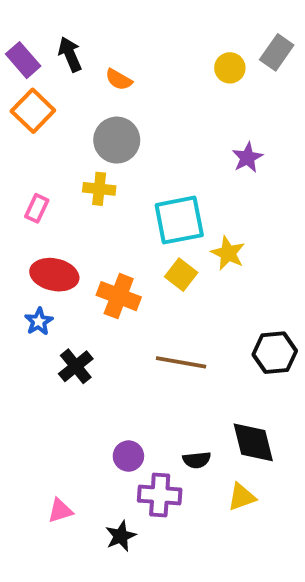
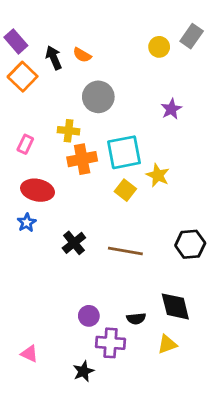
black arrow: (70, 54) -> (54, 58), moved
gray circle: (117, 140) -> (98, 97), moved
orange cross: (119, 296) -> (82, 159), moved, turned -32
black cross: (76, 366) -> (74, 243), moved
pink triangle: (60, 511) -> (29, 354), moved, turned 42

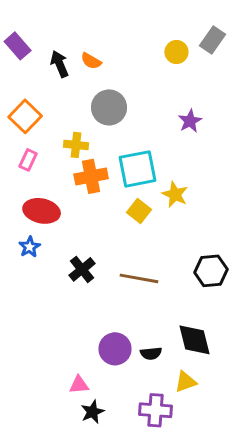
orange square: (23, 77) -> (25, 116), moved
purple circle: (89, 316) -> (115, 349), moved, size x1.4
purple cross: (110, 343) -> (155, 410), moved
pink triangle: (29, 354) -> (79, 385), moved, turned -30

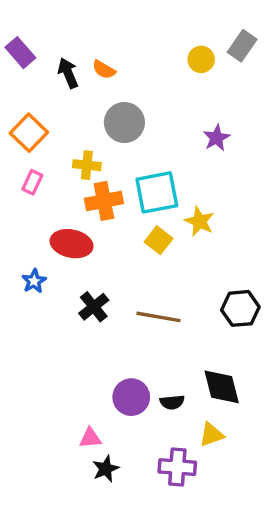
red ellipse: (42, 211) -> (72, 244), moved

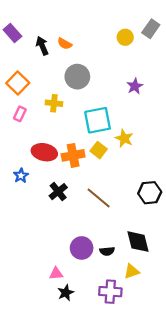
orange cross: (104, 201) -> (73, 155), moved
brown line: (159, 317) -> (99, 198), turned 30

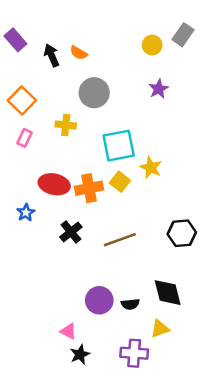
purple star: (135, 86) -> (159, 89), moved
brown line: (99, 198) -> (120, 240), turned -60
pink triangle: (56, 274) -> (68, 331), turned 32

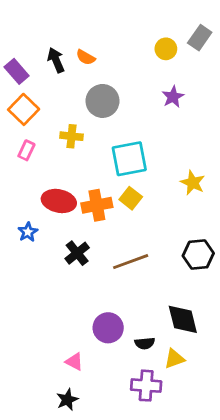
purple rectangle: (15, 40) -> (17, 71), moved
yellow star: (151, 167) -> (193, 183), moved
black semicircle: (130, 304) -> (145, 343), moved
black star: (80, 354) -> (67, 400), moved

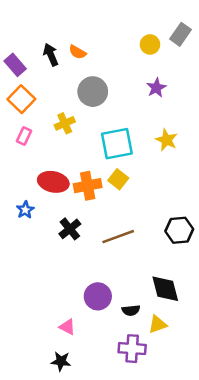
yellow cross: (71, 136) -> (65, 123), turned -30
yellow star: (193, 183) -> (167, 140), moved
black star: (67, 400) -> (61, 361), turned 30

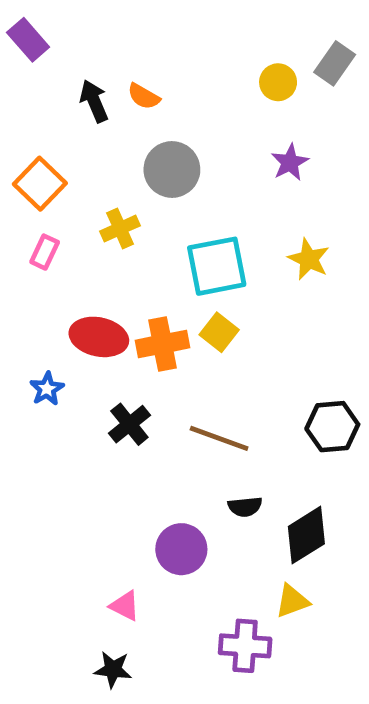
purple rectangle: (15, 65) -> (28, 40), moved
brown line: (118, 237) -> (219, 438), turned 40
black diamond: (165, 289) -> (306, 535), turned 72
black semicircle: (131, 310) -> (245, 507), moved

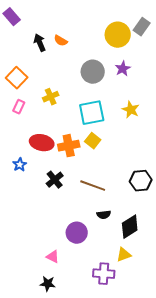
yellow circle: (278, 82) -> (118, 35), size x1.6
gray circle: (172, 169) -> (93, 72), moved

